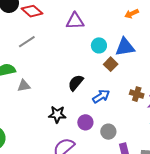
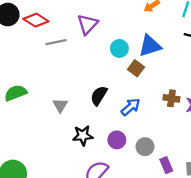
purple triangle: (75, 21) -> (88, 24), turned -36
gray line: (27, 42) -> (56, 42), moved, turned 30
gray triangle: (24, 86) -> (60, 105), moved, turned -40

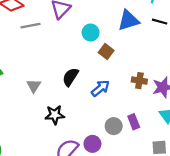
blue triangle: (150, 46) -> (128, 20), moved
purple circle: (117, 140) -> (92, 144), moved
purple rectangle: (166, 165) -> (134, 122), moved

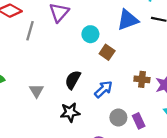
gray line: (30, 26) -> (30, 31), turned -60
black star: (55, 115) -> (70, 112), moved
gray circle: (114, 126) -> (118, 118), moved

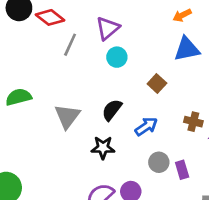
cyan circle: (90, 34) -> (117, 57), moved
gray triangle: (37, 91) -> (67, 116), size x1.5

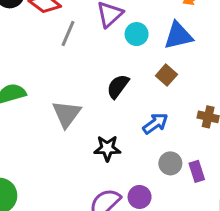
blue triangle: (187, 49) -> (178, 36), moved
cyan circle: (117, 57) -> (137, 34), moved
black semicircle: (112, 110) -> (118, 86), moved

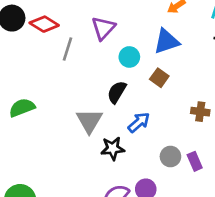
cyan circle: (137, 34) -> (129, 57), moved
gray triangle: (67, 114) -> (89, 121), moved
blue arrow: (155, 123) -> (139, 122), moved

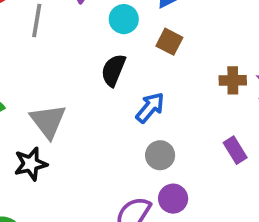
gray triangle: (89, 121) -> (48, 121), moved
black star: (113, 148) -> (31, 164), moved
gray circle: (170, 157) -> (160, 155), moved

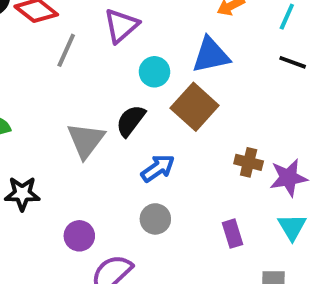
brown square: (169, 42) -> (195, 107), size x1.6
gray triangle: (48, 121) -> (86, 140), moved
purple circle: (173, 199) -> (79, 236), moved

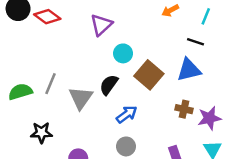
gray line: (66, 50) -> (51, 84), moved
blue triangle: (211, 55) -> (189, 70), moved
black line: (293, 62) -> (196, 42), moved

